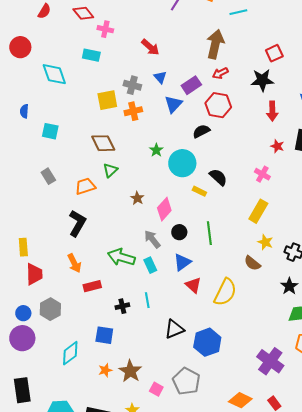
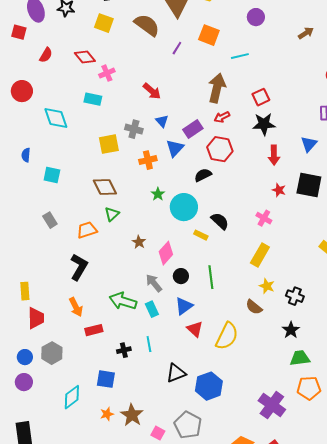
pink cross: (105, 29) -> (107, 73), turned -35
red square: (274, 53) -> (261, 97), moved
orange cross: (133, 111) -> (148, 160), moved
purple circle: (22, 338) -> (24, 382), size x0.7

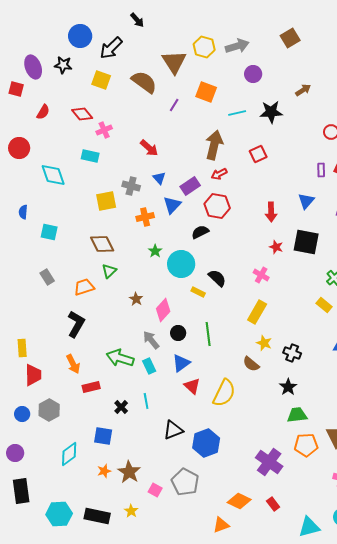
black star: (264, 124) -> (271, 112), moved
black cross: (124, 350) -> (121, 407), turned -32
purple circle: (24, 382) -> (15, 453), moved

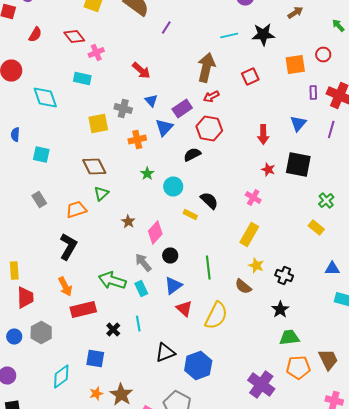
orange square: (206, 92) -> (295, 64), moved, turned -30
cyan circle: (181, 264) -> (173, 186), size x0.7
green line: (208, 334) -> (208, 268), moved
red rectangle: (91, 387) -> (83, 310), size x1.4

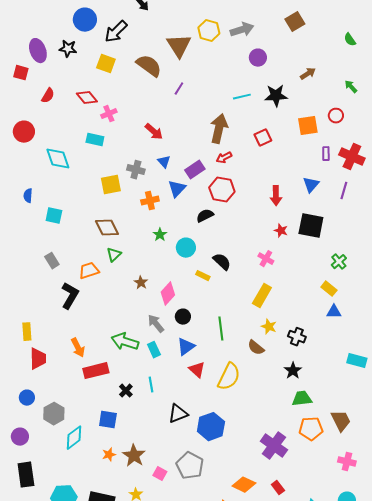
black L-shape: (68, 246) -> (70, 296), moved
blue triangle: (332, 268) -> (334, 312), moved
gray hexagon: (41, 332) -> (54, 414), moved

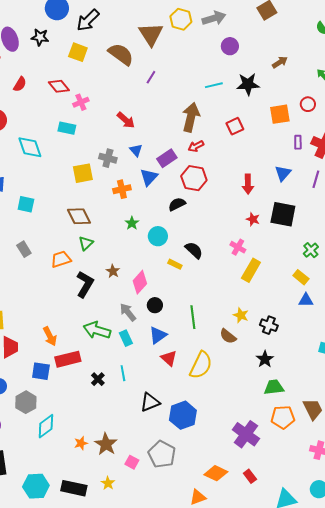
black L-shape: (70, 296) -> (85, 284), moved
yellow rectangle: (262, 296) -> (251, 270), moved
blue square: (108, 420) -> (41, 371), moved

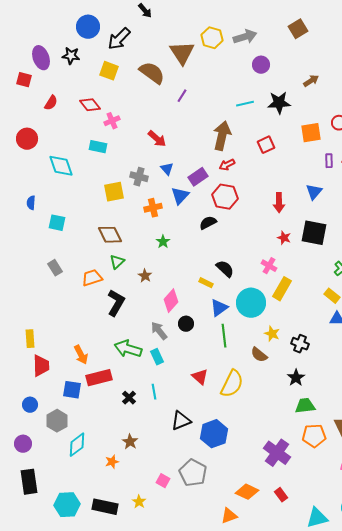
cyan circle: (158, 236) -> (251, 303), moved, size x1.5
brown star: (113, 271) -> (145, 276), moved
blue triangle: (158, 335) -> (219, 308), moved
brown star: (106, 444) -> (130, 442), moved, size x0.7

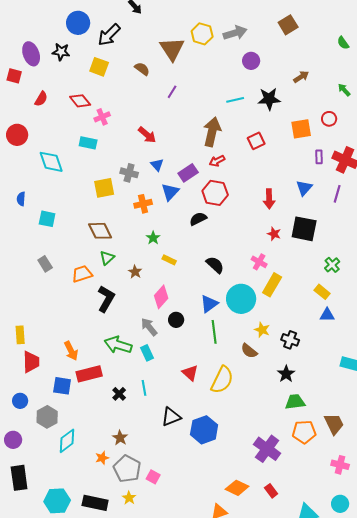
brown semicircle: (152, 73) -> (142, 69), size x0.6
yellow rectangle: (206, 283) -> (169, 260), moved
gray pentagon: (193, 473) -> (127, 469), moved

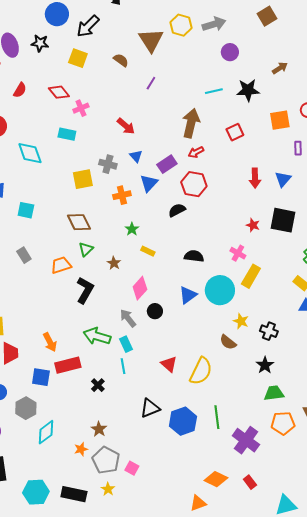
red arrow: (269, 199) -> (255, 178), moved
black semicircle: (215, 265) -> (194, 256), turned -36
green line: (214, 332) -> (217, 417), moved
cyan line: (144, 388) -> (123, 366), moved

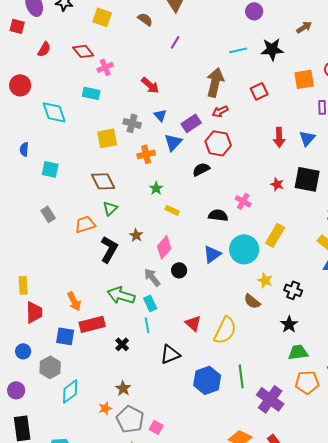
pink cross: (238, 253) -> (243, 201), moved
brown star: (114, 263) -> (136, 235), moved
black triangle: (150, 408) -> (170, 354), moved

